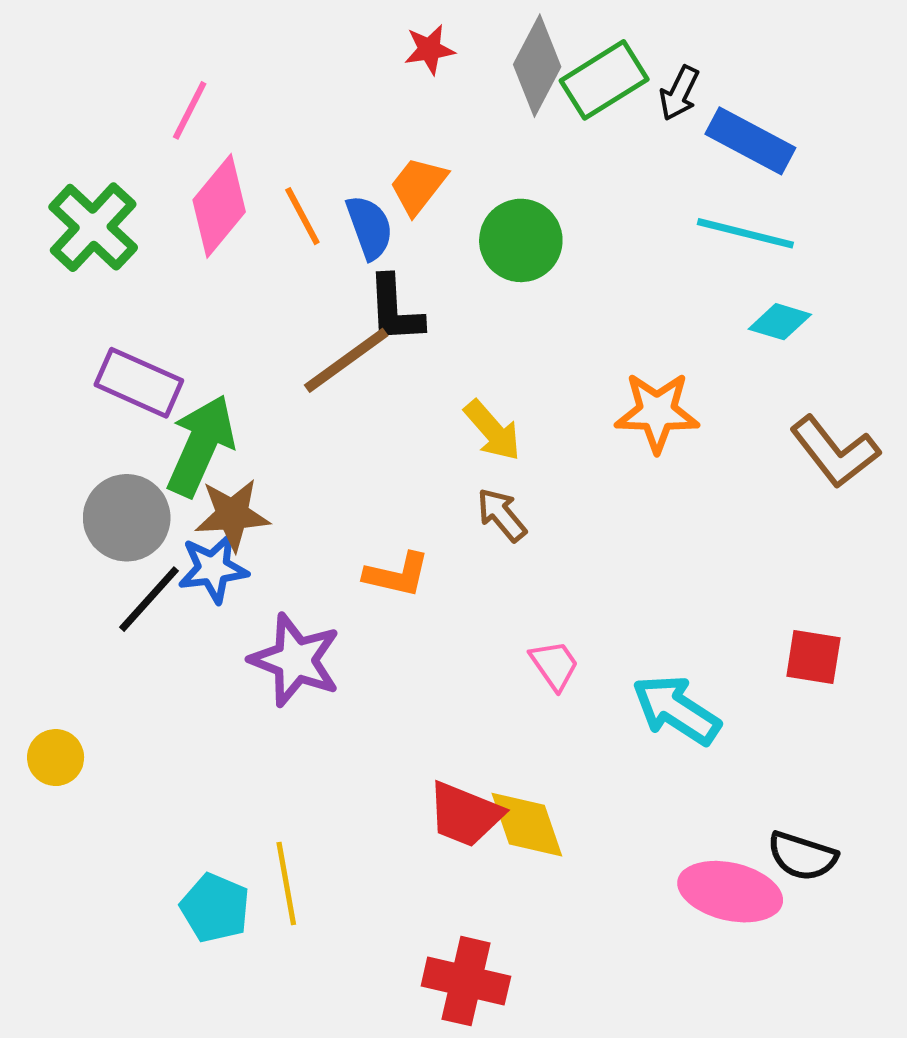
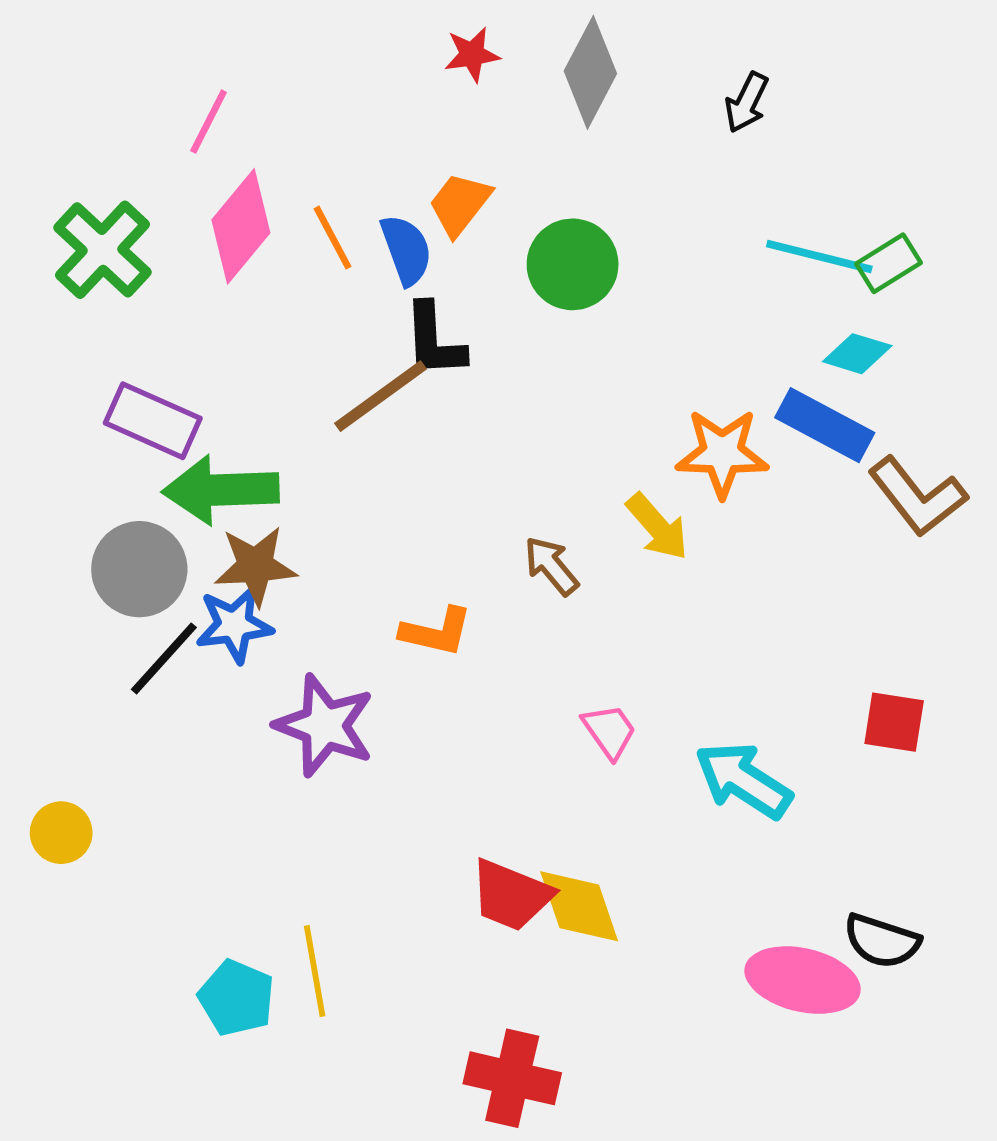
green rectangle: (604, 80) -> (888, 263), moved, size x0.7
blue rectangle: (750, 141) -> (825, 425), moved
yellow arrow: (492, 430) -> (657, 527), moved
green arrow: (201, 446) -> (221, 490), turned -116

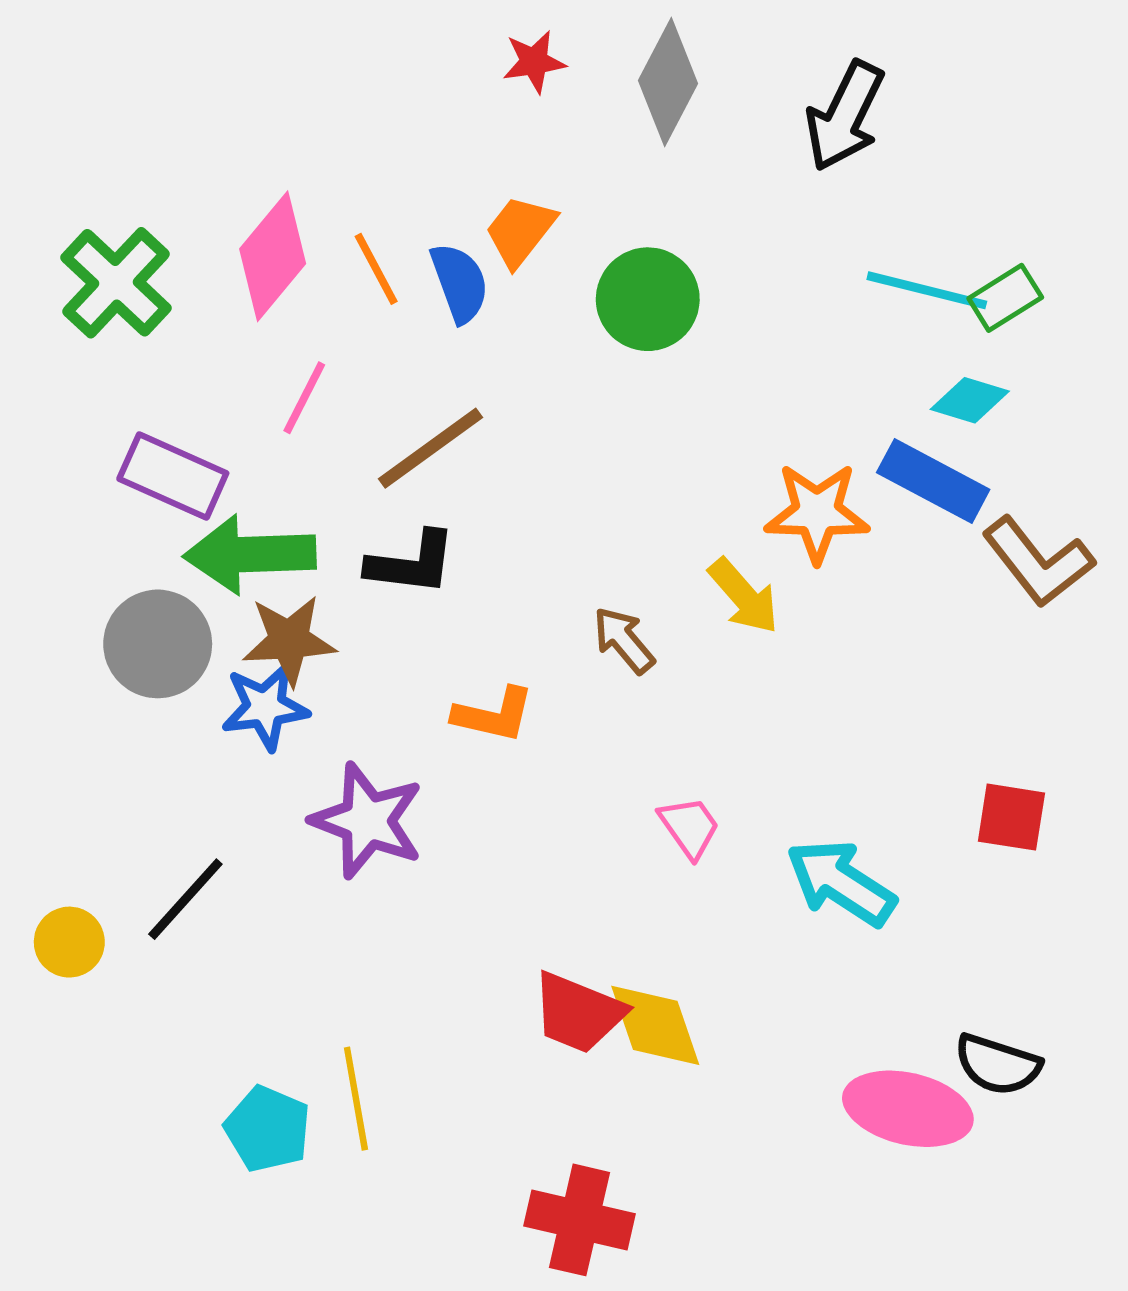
black arrow: (747, 102) -> (845, 116), size x1.6
pink line: (209, 121) -> (304, 398), moved
black L-shape: (434, 340) -> (412, 563), moved, turned -80
black line: (164, 658) -> (185, 899), moved

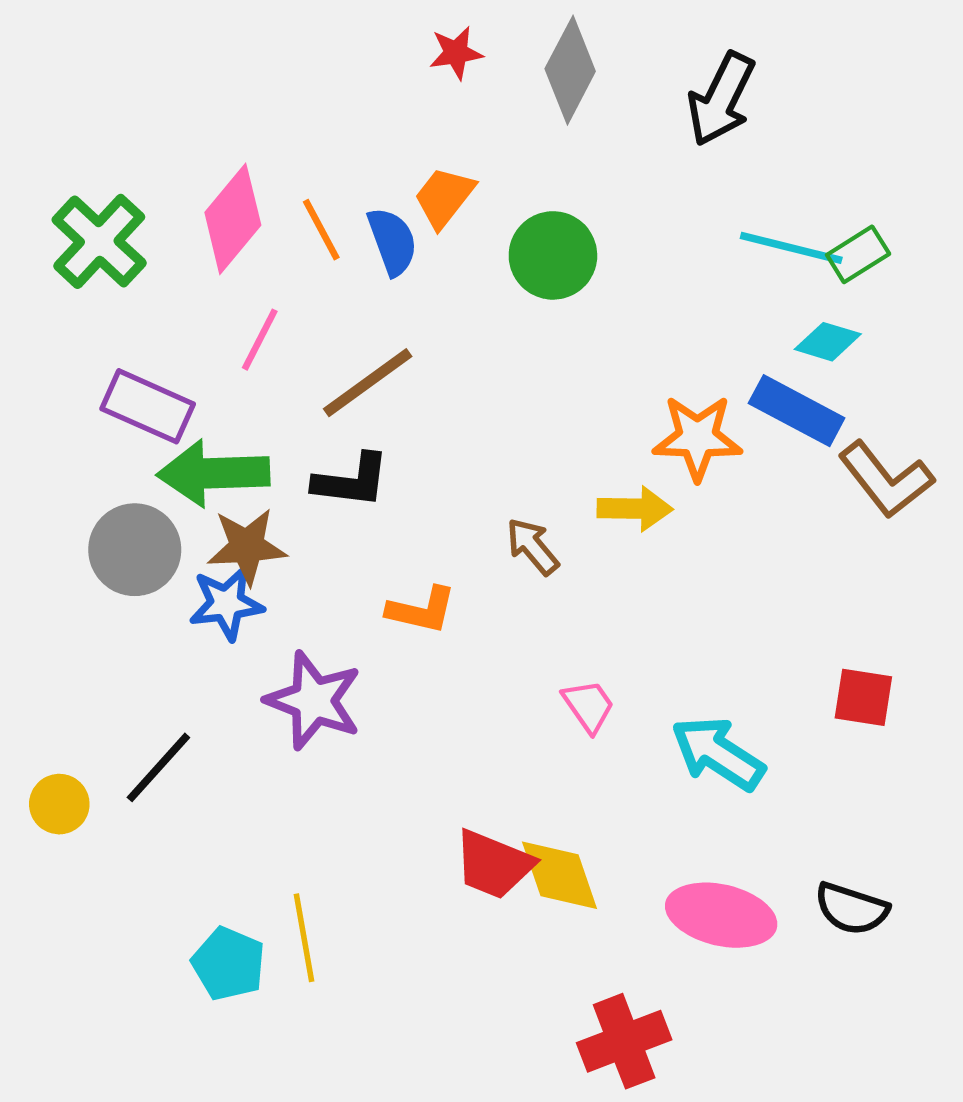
yellow arrow: (744, 596) -> (635, 509), turned -48
pink ellipse: (908, 1109) -> (721, 915), moved
red cross: (580, 1220) -> (624, 1041), moved, turned -34

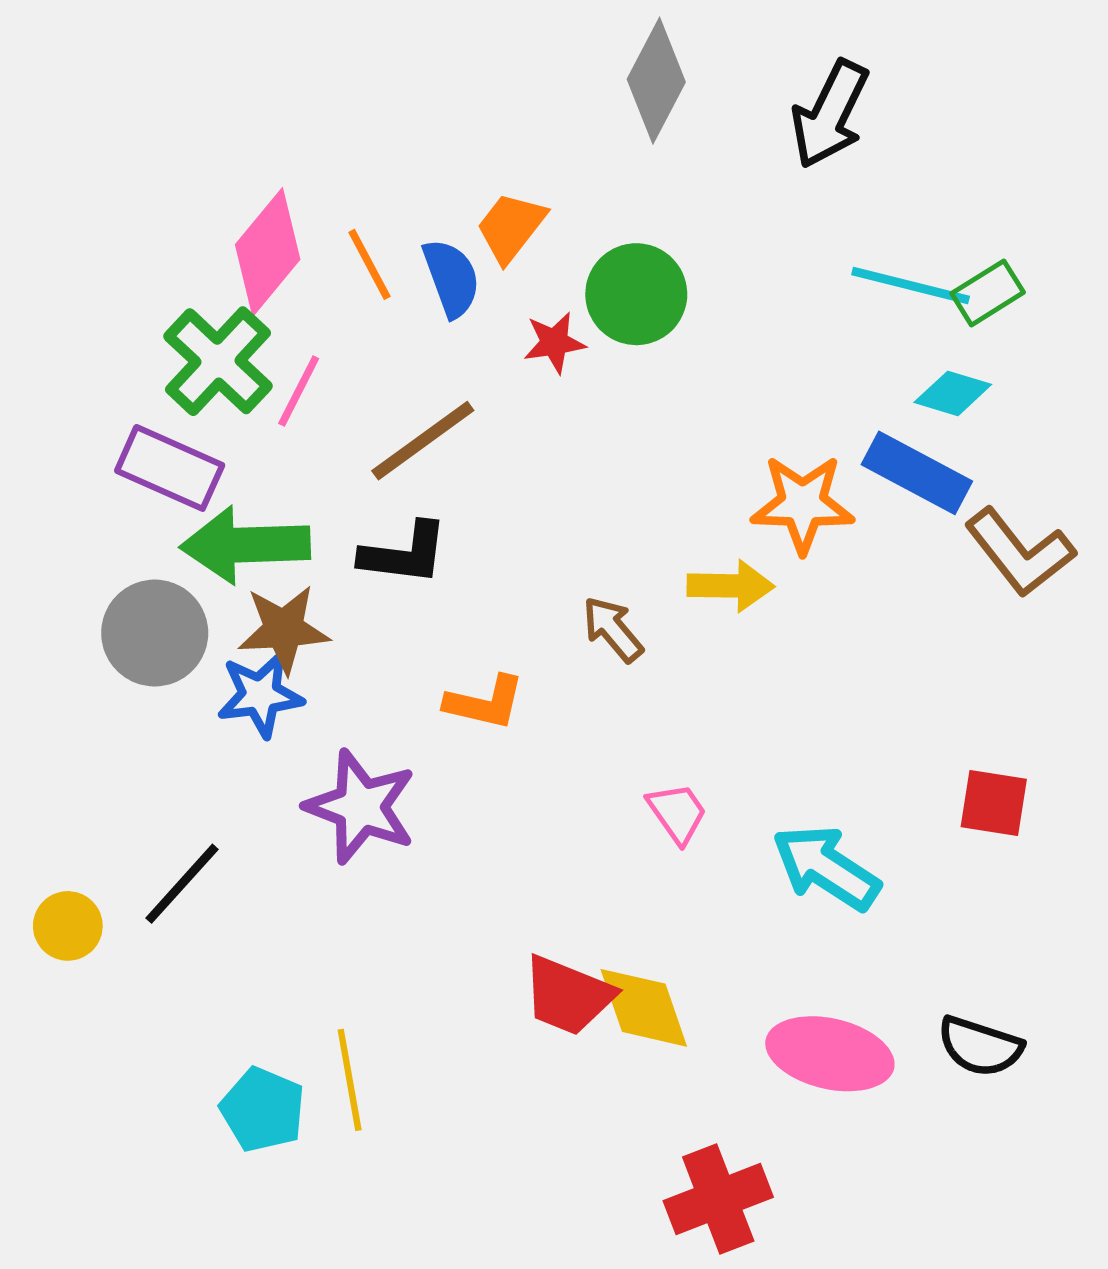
red star: (456, 53) -> (554, 343), moved
green cross: (99, 241) -> (218, 361), moved

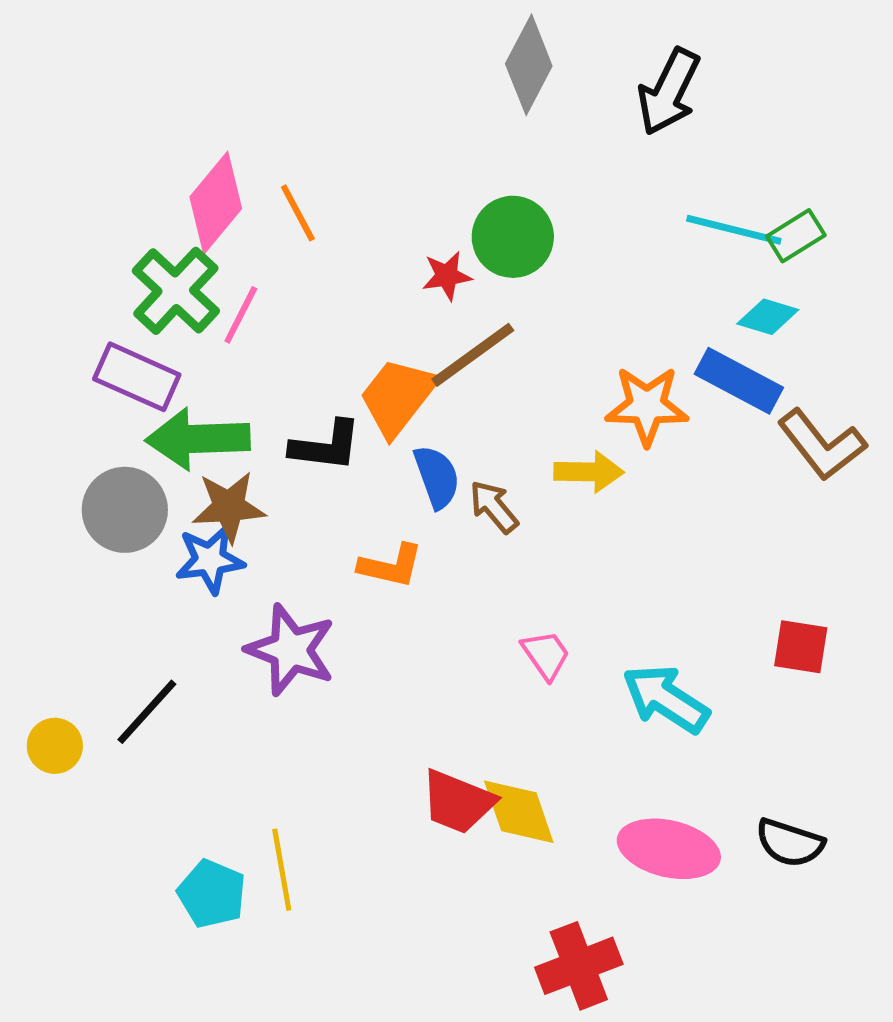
orange trapezoid: (511, 227) -> (398, 397), moved, size x1.4
blue semicircle: (451, 278) -> (437, 477), moved
brown line: (423, 441) -> (473, 355), moved

